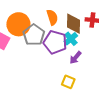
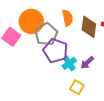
cyan cross: (71, 39) -> (69, 63), moved
purple pentagon: (55, 42) -> (55, 51), moved

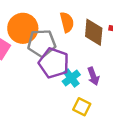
gray pentagon: (46, 34) -> (42, 43), turned 30
purple arrow: (87, 63) -> (93, 76), turned -64

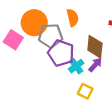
brown diamond: (94, 32) -> (95, 47), moved
purple arrow: (93, 76) -> (95, 65), turned -120

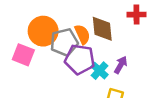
orange semicircle: (73, 18) -> (82, 34), moved
brown diamond: (95, 47) -> (102, 29), moved

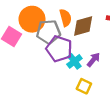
brown diamond: (102, 29) -> (83, 26), turned 70
orange semicircle: (82, 34) -> (65, 18), moved

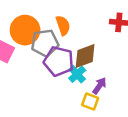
brown diamond: (83, 26) -> (85, 56), moved
purple arrow: (93, 60) -> (99, 86), moved

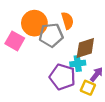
purple pentagon: (59, 61) -> (62, 77), moved
cyan cross: (77, 74) -> (78, 64), turned 32

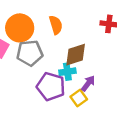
gray pentagon: (51, 35) -> (30, 53), moved
yellow square: (88, 88) -> (79, 98), turned 32

